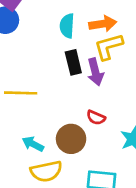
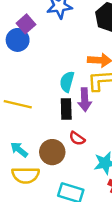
cyan semicircle: (67, 26) -> (67, 82), moved
black rectangle: (73, 62) -> (66, 109), moved

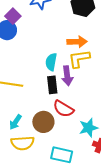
red semicircle: (77, 138) -> (63, 109), size x1.5
cyan arrow: (19, 150) -> (15, 122), turned -91

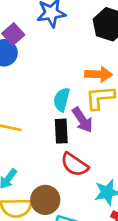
purple arrow: (67, 76) -> (82, 120), turned -30
brown circle: (43, 122) -> (45, 200), moved

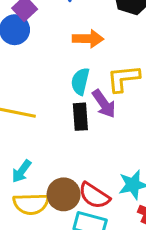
orange arrow: (99, 74) -> (88, 39), moved
red semicircle: (75, 165) -> (94, 196), moved

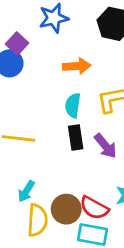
purple arrow: (104, 104) -> (105, 146), moved
yellow semicircle: (31, 204) -> (37, 220), turned -80

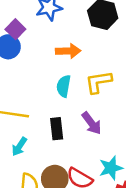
black rectangle: (76, 137) -> (57, 129), moved
cyan arrow: (26, 191) -> (19, 147), moved

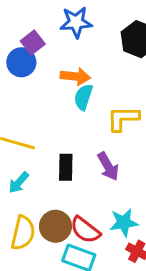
orange arrow: (68, 51) -> (75, 76), moved
cyan semicircle: (64, 86) -> (83, 97), moved

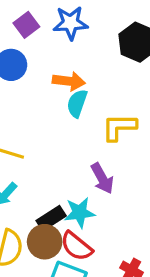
purple square: (33, 43) -> (26, 25), moved
black rectangle: (66, 167) -> (51, 218), moved, turned 55
cyan star: (124, 223) -> (80, 213), moved

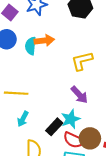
cyan semicircle: (77, 103) -> (31, 46), moved
brown circle: (45, 242) -> (90, 138), moved

